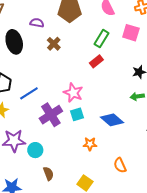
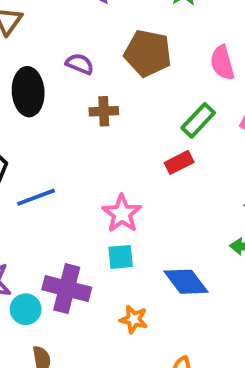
brown cross: (54, 44) -> (104, 111), turned 32
purple cross: (51, 115) -> (67, 289), moved, turned 35

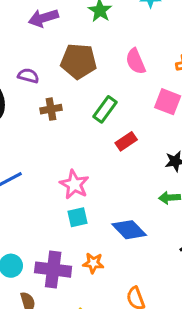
green rectangle: (198, 120) -> (105, 109), moved
red rectangle: (179, 162) -> (126, 141), moved
purple cross: (67, 289) -> (53, 270), moved

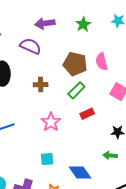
brown pentagon: (79, 61) -> (75, 64), moved
purple semicircle: (28, 76) -> (30, 46), moved, size x1.5
pink star: (74, 184) -> (51, 122), moved

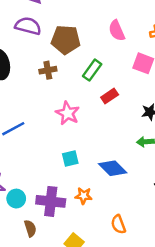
brown pentagon: (75, 64) -> (66, 40), moved

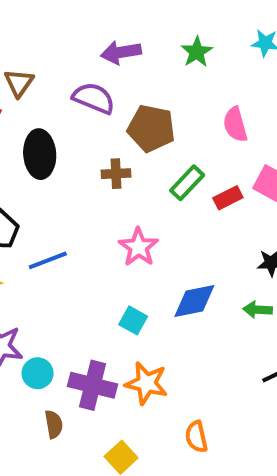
red rectangle: (110, 96) -> (228, 198), moved
cyan square: (70, 158) -> (133, 320), turned 35
blue diamond: (113, 168) -> (194, 301), moved, turned -64
orange star: (84, 196) -> (146, 383), size x1.5

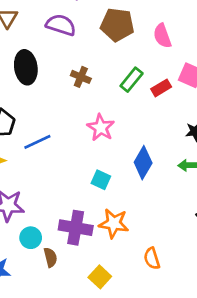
brown pentagon: (151, 128) -> (117, 25), moved
brown cross: (116, 174) -> (81, 77), turned 30
blue diamond: (194, 301) -> (143, 163), turned -44
cyan circle: (38, 373) -> (31, 238), moved

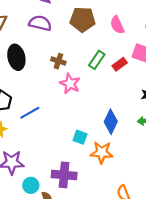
pink star: (101, 128) -> (70, 84), moved
orange star: (114, 223) -> (102, 152), moved

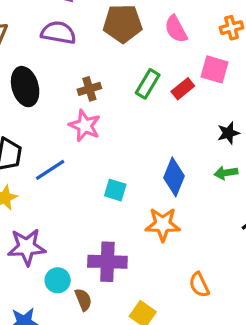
brown cross: (58, 61) -> (89, 89), turned -32
pink star: (70, 84) -> (85, 126), moved
cyan square: (80, 137) -> (115, 190), moved

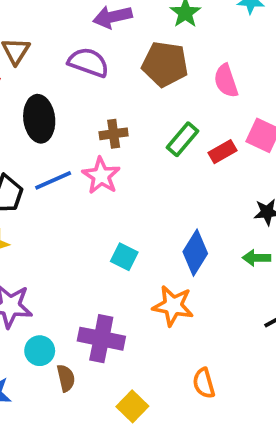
blue line: (50, 170) -> (53, 180), moved

